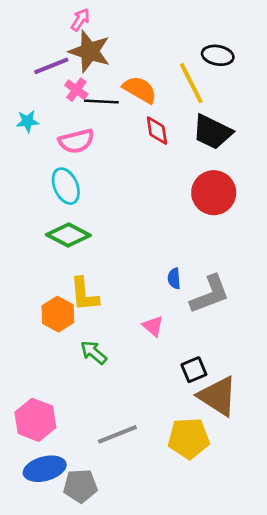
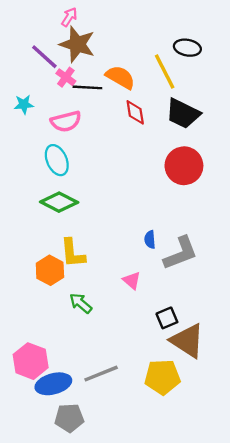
purple line: (51, 66) -> (44, 57), turned 64
blue ellipse: (45, 469) -> (53, 384), moved

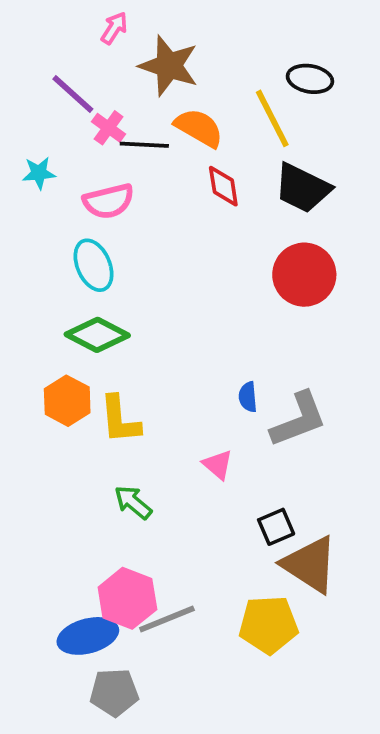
brown star: (77, 44) -> (169, 66), moved
orange hexagon: (50, 270) -> (67, 401), moved
pink hexagon: (31, 361) -> (127, 598), moved

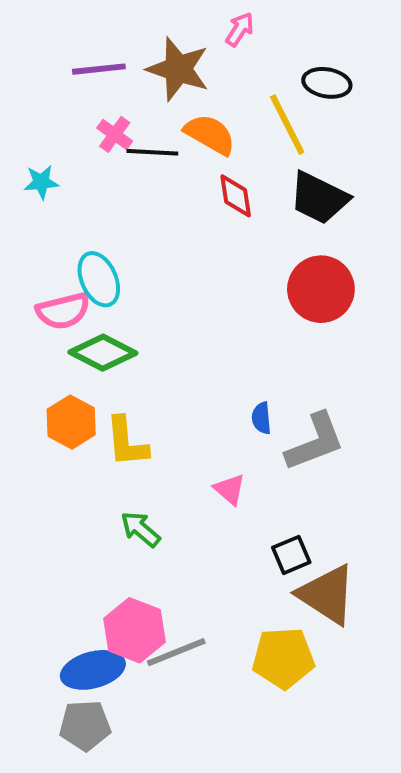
pink arrow: (114, 28) -> (240, 29), moved
purple line: (73, 94) -> (99, 69), moved, turned -48
pink semicircle: (109, 201) -> (63, 311), moved
gray pentagon: (114, 692) -> (85, 725), moved

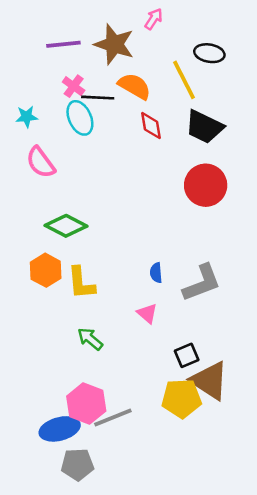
cyan ellipse: (99, 279) -> (80, 118), moved
pink semicircle: (63, 311) -> (41, 162), moved, turned 68
blue semicircle: (261, 418) -> (156, 273), moved
yellow pentagon: (283, 658) -> (181, 398), moved
gray pentagon: (85, 725) -> (77, 464), moved

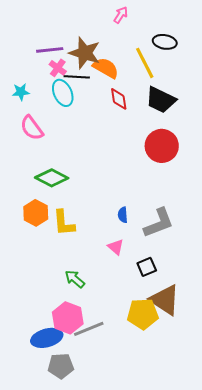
purple line: (63, 44) -> (50, 50), moved
brown star: (114, 44) -> (85, 53), moved
green arrow: (90, 339) -> (75, 279), moved
black square: (187, 355) -> (147, 267), moved

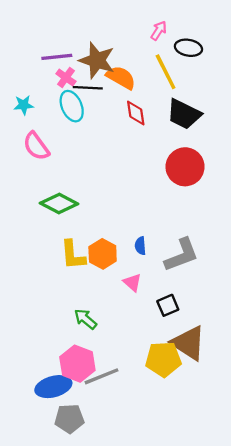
pink arrow: (121, 15) -> (159, 31), moved
orange hexagon: (36, 213) -> (103, 254), moved

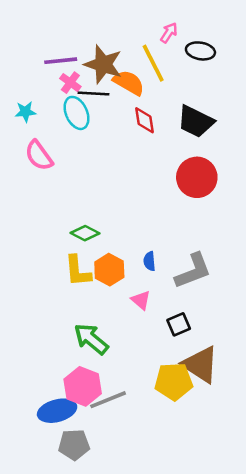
yellow line: (166, 72) -> (153, 63), moved
green diamond: (59, 203) -> (85, 233), moved, size x0.7
green arrow: (85, 319) -> (91, 339), size x1.4

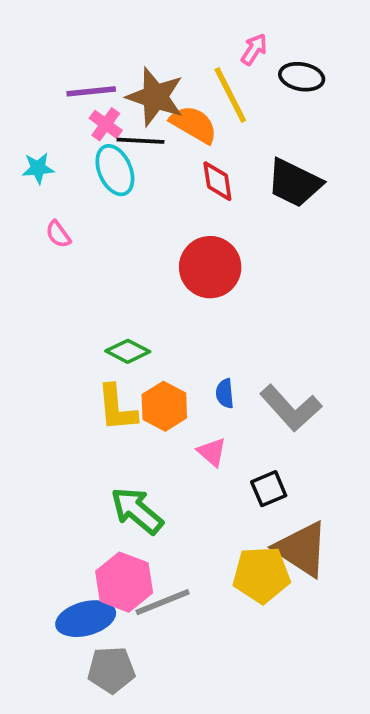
pink semicircle: (39, 155) -> (58, 234), size x0.6
red circle: (197, 177) -> (210, 267), moved
gray L-shape: (193, 271) -> (291, 408), turned 69

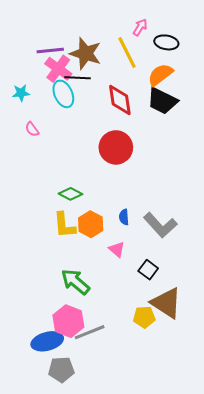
pink cross: (106, 124) -> (58, 69), size x1.5
orange semicircle: (194, 124) -> (160, 75), moved, turned -68
red diamond: (217, 181) -> (120, 100), size x1.4
black square: (269, 489) -> (148, 270), turned -30
yellow pentagon: (261, 575) -> (144, 317), size x0.7

